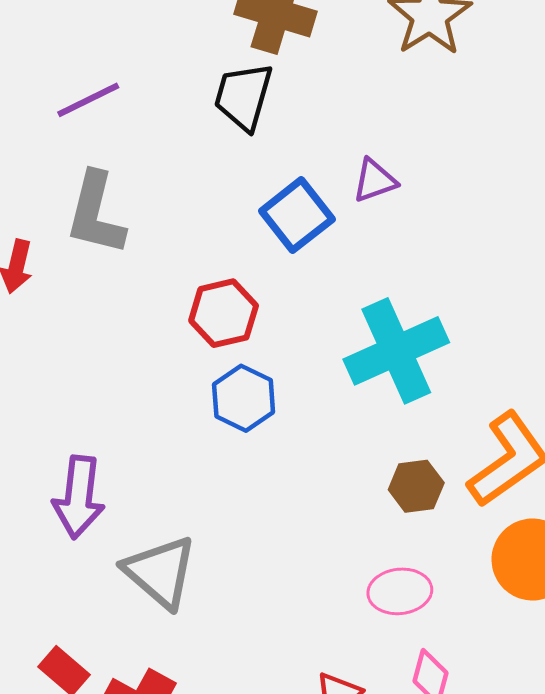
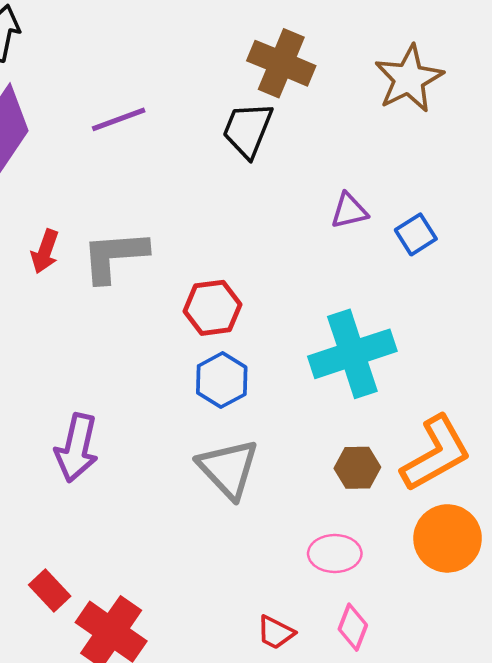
gray L-shape: (96, 214) -> (114, 256), moved, turned 66
blue square: (297, 215) -> (416, 234), moved, size x0.7
gray triangle: (160, 572) -> (228, 469), moved

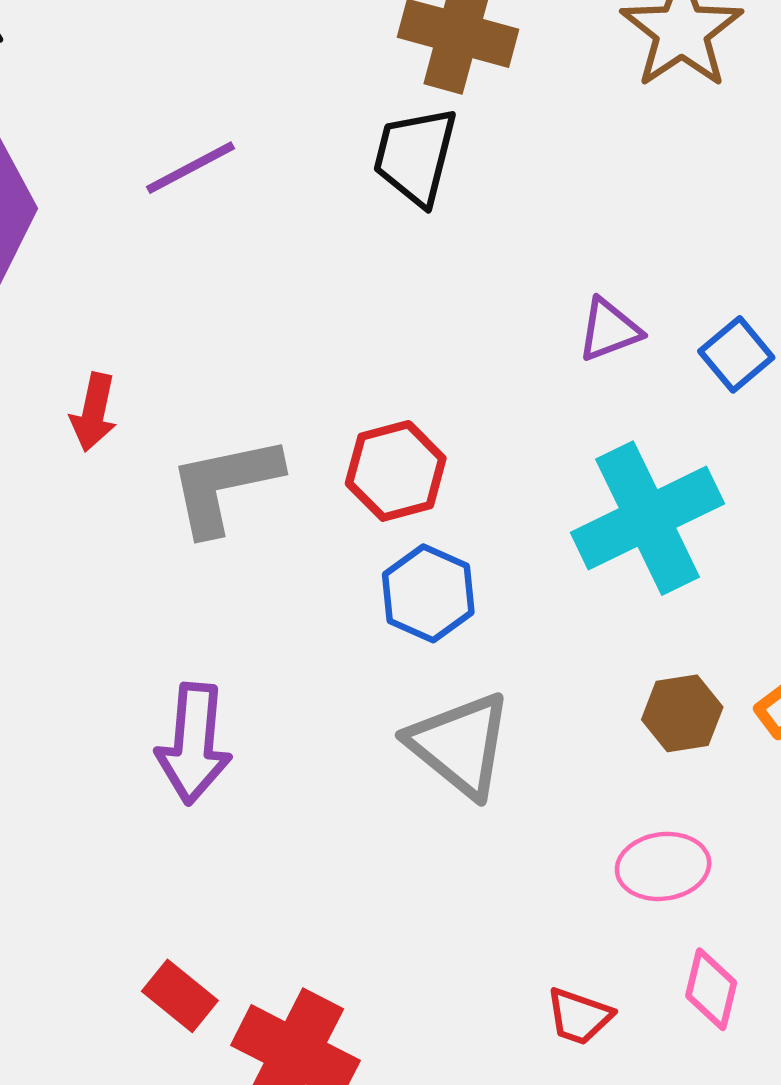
purple triangle: (349, 211) -> (609, 330), moved
blue square: (416, 234) -> (736, 354), moved
gray L-shape: (114, 256) -> (224, 485), moved

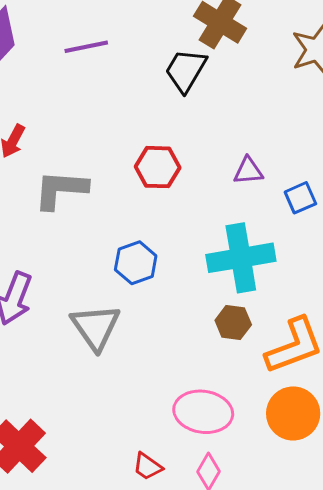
red hexagon: (396, 471) -> (158, 167), moved
brown hexagon: (682, 713) -> (233, 322), moved
gray triangle: (460, 745) -> (96, 327), moved
pink ellipse: (663, 866) -> (203, 412), size x1.4

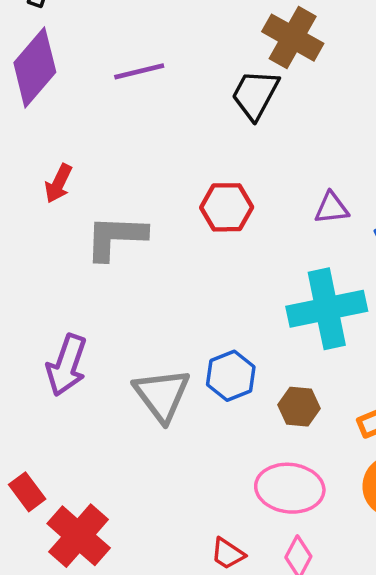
blue hexagon: (136, 263) -> (231, 376), moved
brown hexagon: (233, 322) -> (299, 407), moved

